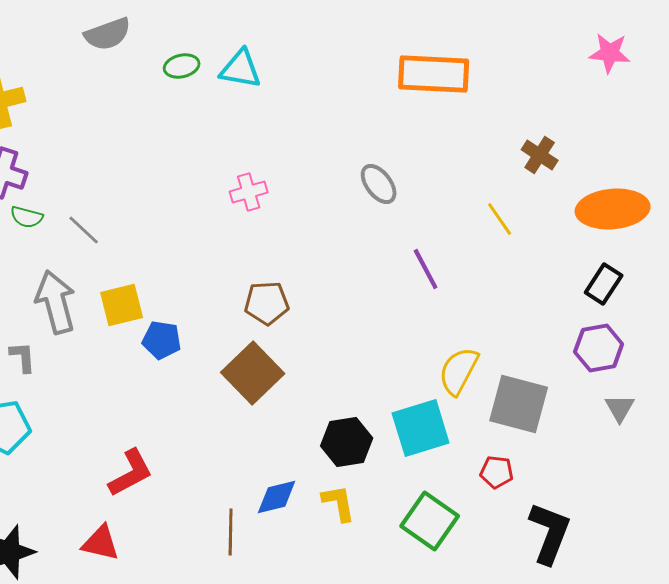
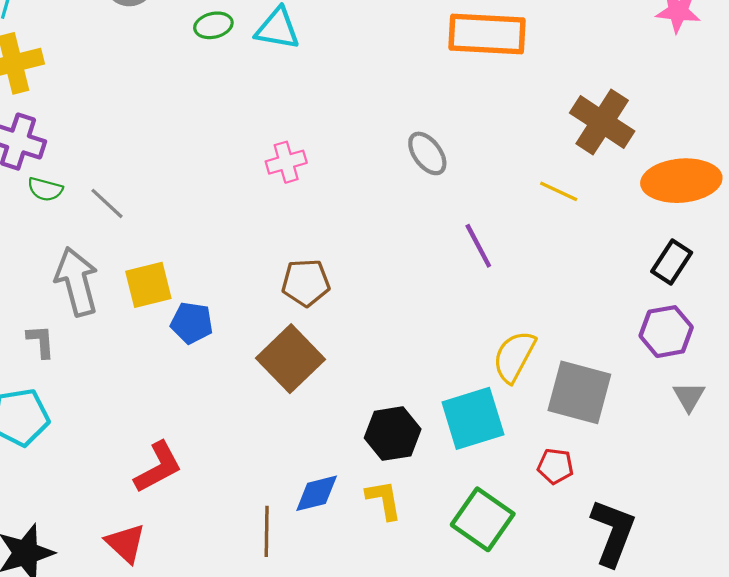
brown cross: (540, 155) -> (602, 122), size x1.6
yellow line: (500, 219) -> (559, 191), turned -30
red triangle: (101, 543) -> (125, 543), turned 30

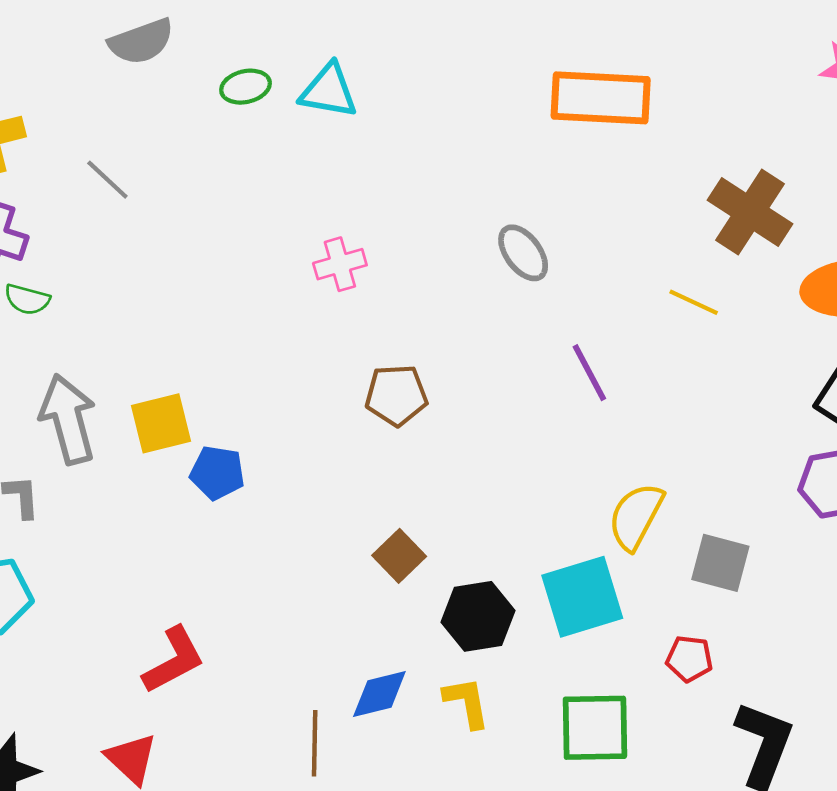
gray line: (107, 203) -> (107, 180), moved
brown pentagon: (306, 283) -> (396, 395), moved
brown square: (290, 359) -> (399, 556), moved, size x0.6
gray square: (579, 392) -> (720, 563), size x0.7
green square: (483, 519) -> (595, 728), turned -36

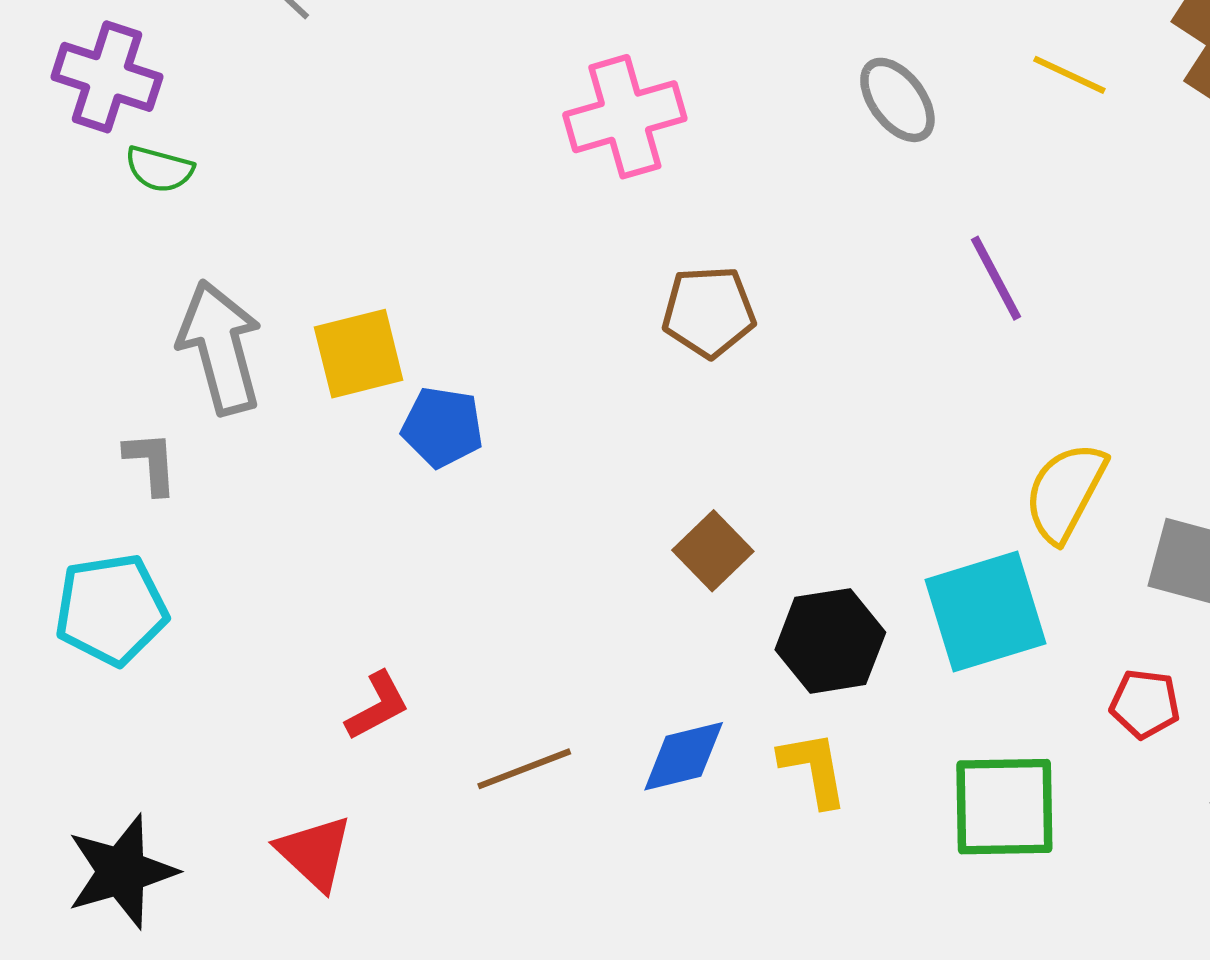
pink cross: (340, 264) -> (625, 117), size x1.5
yellow line: (694, 302) -> (1069, 75), moved
red L-shape: (174, 660) -> (377, 706), size x0.7
brown line: (315, 743) -> (524, 769), moved, turned 68

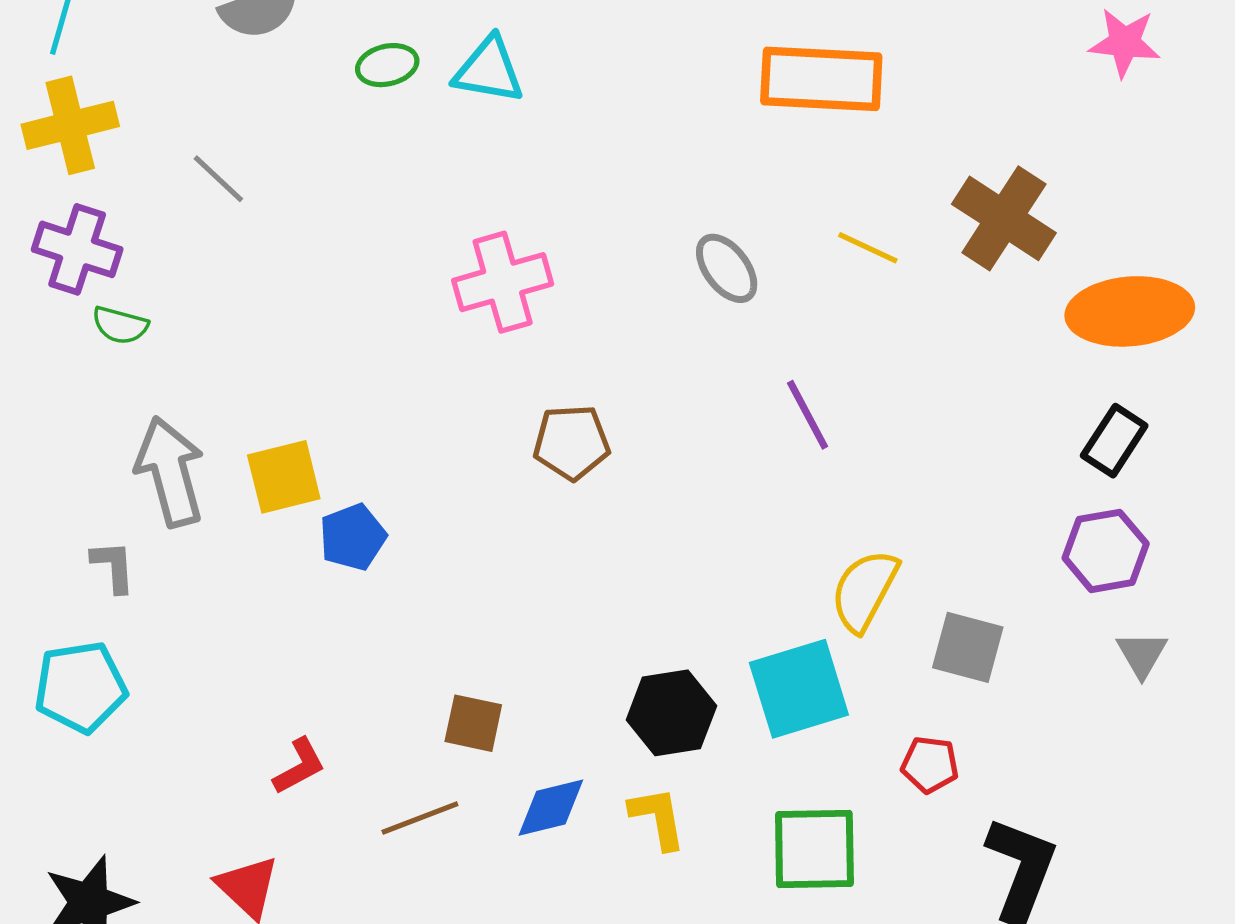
blue pentagon: (442, 427) -> (353, 537), turned -30
brown square: (713, 551) -> (473, 723), moved, turned -34

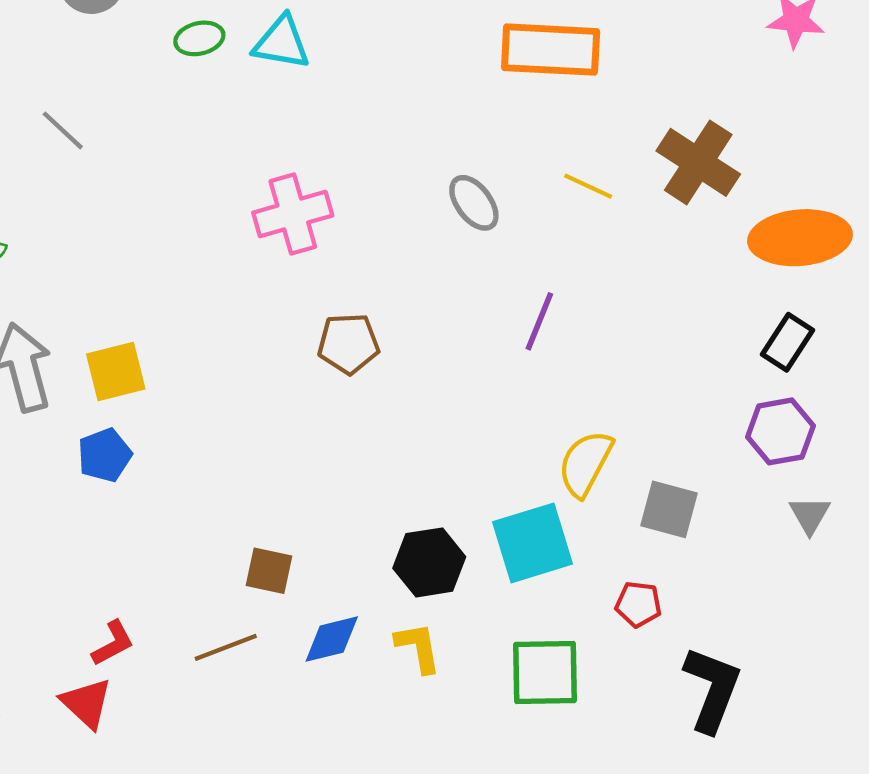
purple line: (808, 415) -> (539, 321), turned 50
blue pentagon: (353, 537) -> (105, 455), moved
red L-shape: (299, 766) -> (113, 643), moved

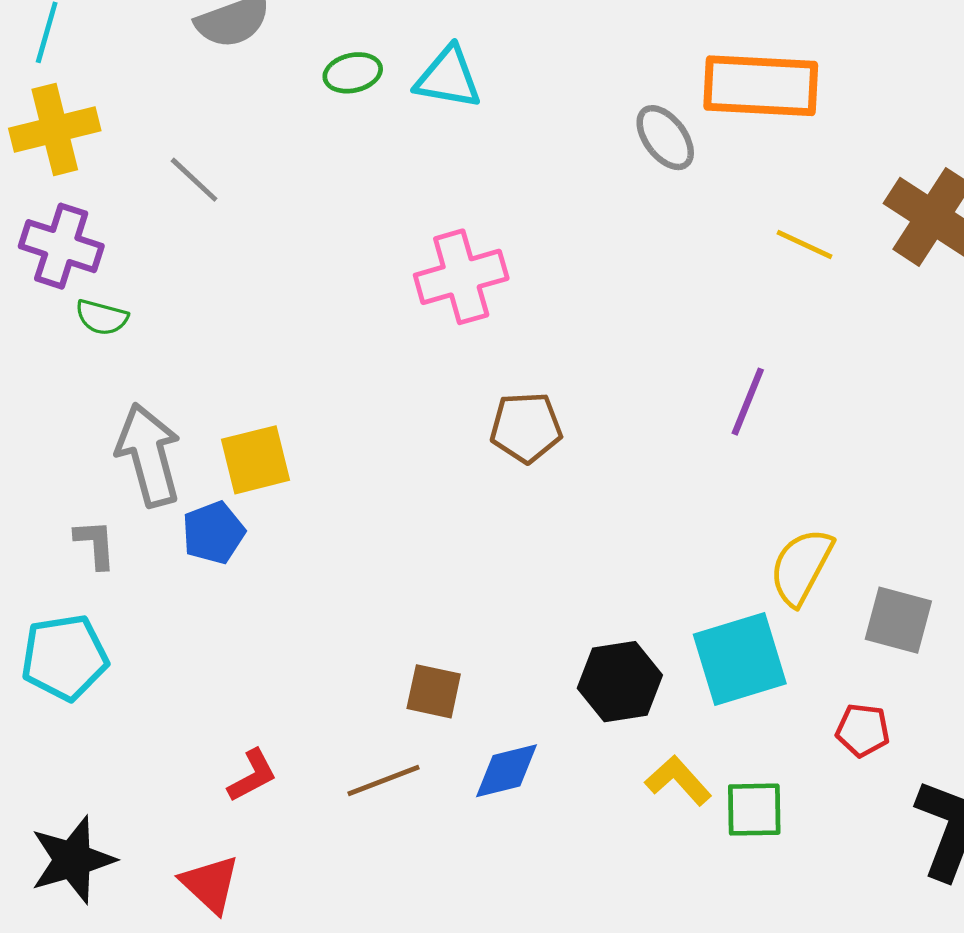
gray ellipse: (474, 203) -> (665, 138), moved
blue pentagon: (105, 455) -> (213, 533), moved
yellow L-shape: (418, 647) -> (678, 780), moved, turned -32
green square: (545, 673) -> (754, 810), size x0.7
red triangle: (86, 703) -> (210, 884), moved

